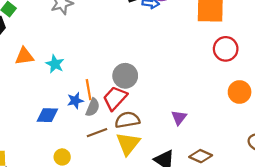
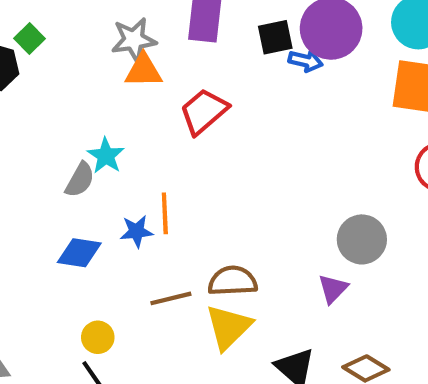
orange triangle: (24, 56) -> (144, 71), moved
gray circle: (125, 76) -> (362, 239), moved
red trapezoid: (115, 98) -> (204, 111), moved
gray semicircle: (93, 107) -> (80, 180), moved

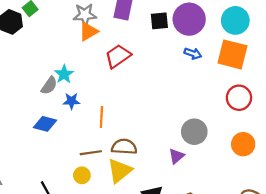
blue arrow: (306, 61) -> (193, 53), moved
orange triangle: (144, 71) -> (88, 31), turned -35
orange line: (165, 213) -> (101, 117), moved
blue star: (137, 231) -> (71, 101), moved
yellow circle: (98, 337) -> (82, 175), moved

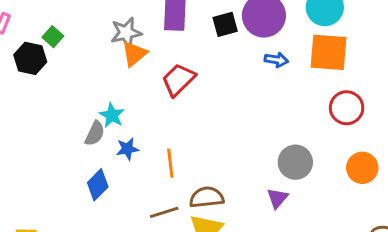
blue diamond: (45, 124) -> (98, 185), turned -50

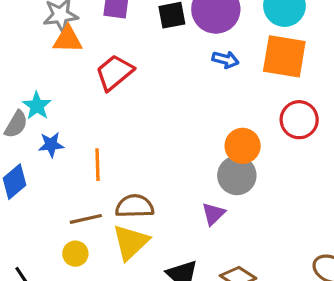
orange triangle: (134, 54) -> (68, 39), turned 36
orange circle: (362, 168) -> (243, 146), moved

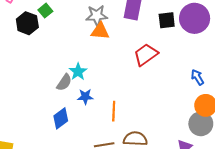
blue arrow: (225, 60) -> (197, 77), moved, turned -140
red trapezoid: (115, 72) -> (146, 55), moved

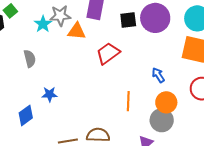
orange triangle: (100, 31) -> (77, 31), moved
cyan star: (78, 72) -> (43, 24), moved
gray semicircle: (64, 82) -> (30, 59), moved, turned -48
orange line: (114, 111) -> (128, 101), moved

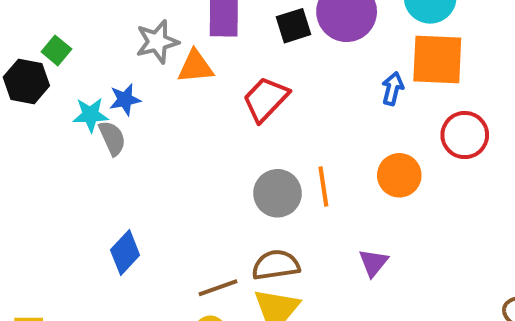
cyan star: (43, 24) -> (90, 115), moved, turned -30
blue arrow: (158, 75) -> (393, 89), moved, turned 56
blue star: (49, 94) -> (125, 100), moved
gray circle: (162, 120) -> (277, 193), moved

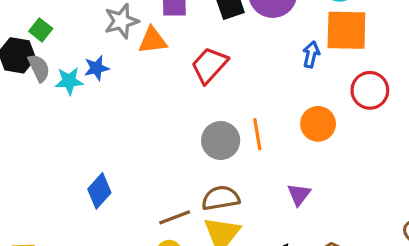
gray semicircle: (112, 138) -> (39, 68), moved

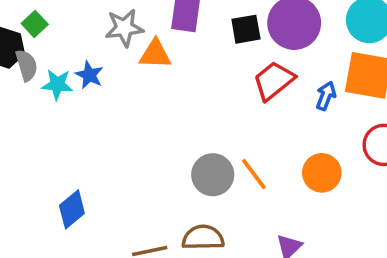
red trapezoid: (209, 65) -> (274, 81), moved
blue star: (96, 68) -> (89, 75), turned 30
orange line: (257, 134) -> (254, 174), turned -36

